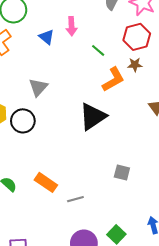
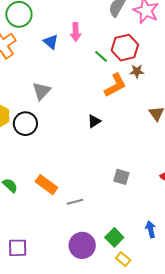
red hexagon: (137, 37) -> (125, 48), moved
black triangle: (93, 117) -> (94, 121), size x0.5

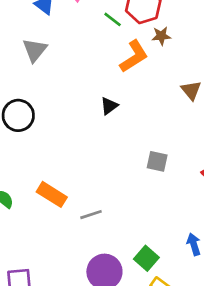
gray triangle: (41, 91) -> (35, 50), moved
gray square: (121, 177) -> (157, 161), moved

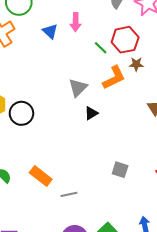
gray triangle: (35, 50) -> (78, 88), moved
gray square: (157, 161) -> (120, 170), moved

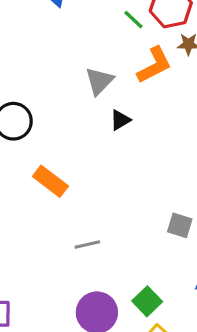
gray square: (120, 170) -> (180, 225), moved
orange rectangle: (41, 176) -> (50, 181), moved

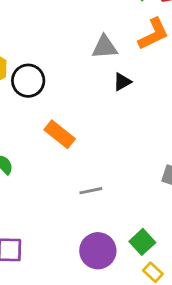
gray triangle: (99, 81) -> (105, 47), turned 40

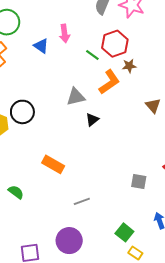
black circle: (28, 81) -> (22, 112), moved
purple circle: (98, 251) -> (69, 241), moved

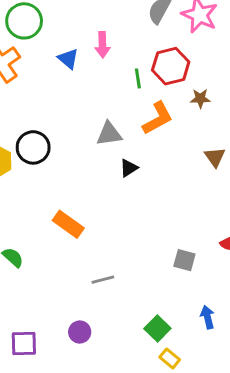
green line: (92, 55) -> (138, 78), turned 40
brown star: (129, 66) -> (200, 98), moved
purple circle: (69, 241) -> (80, 332), size x0.6

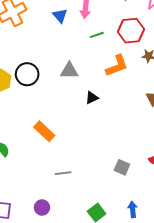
green line: (138, 78) -> (97, 35), moved, turned 72
gray triangle: (109, 134) -> (69, 71), moved

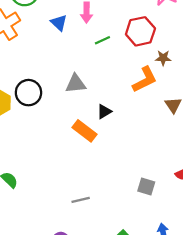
orange L-shape: (117, 66) -> (145, 80), moved
orange rectangle: (44, 131) -> (85, 131), moved

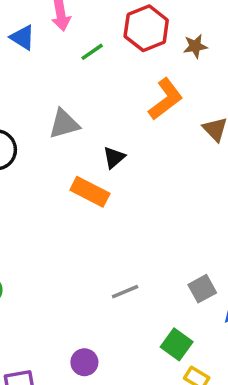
brown star: (163, 58) -> (195, 46), moved
gray square: (146, 187) -> (202, 289), moved, turned -36
gray line: (81, 200) -> (125, 292), moved

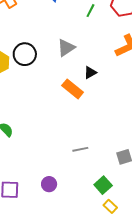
green line: (92, 52) -> (90, 11), turned -40
gray triangle: (64, 124) -> (66, 48), turned -30

